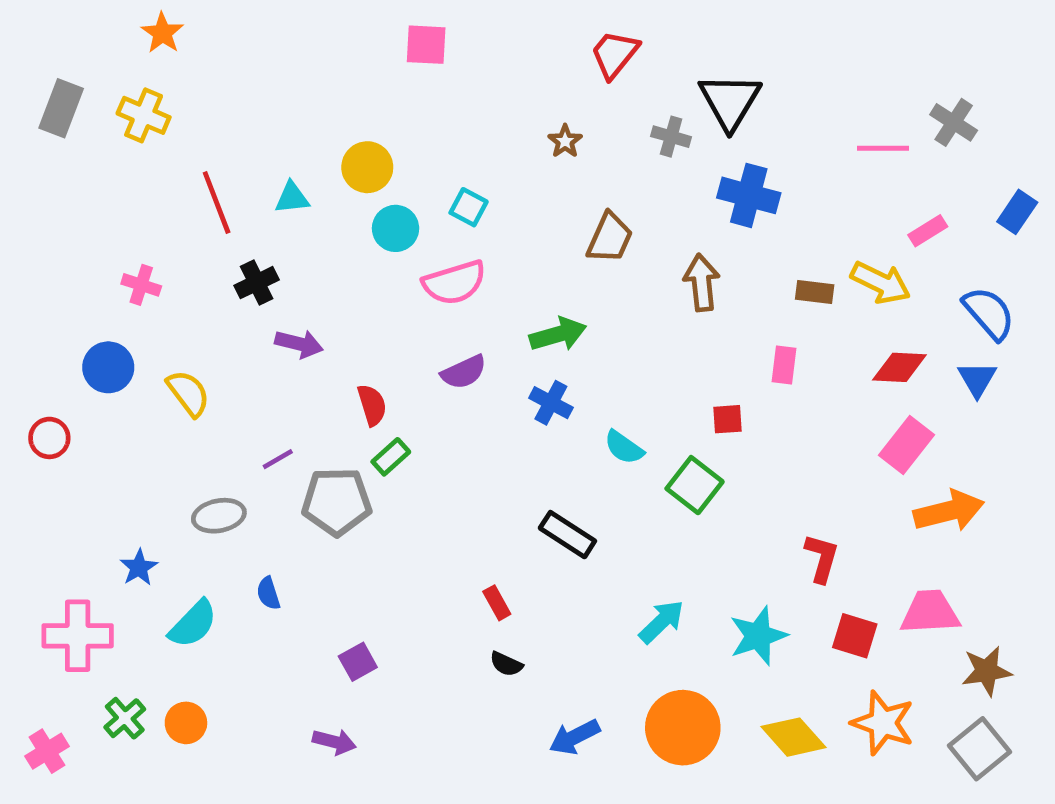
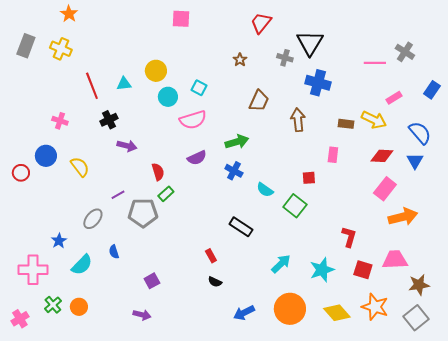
red circle: (49, 438) -> (21, 173), moved
gray ellipse: (219, 516) -> (93, 219), turned -40

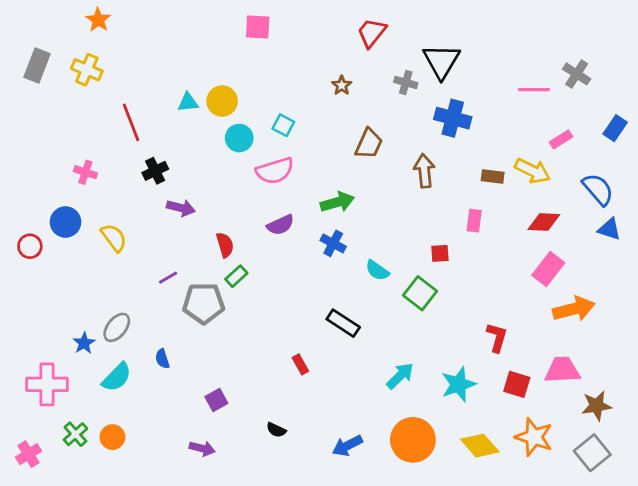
cyan triangle: (124, 84) -> (188, 102), moved
blue triangle: (415, 161) -> (609, 229), moved, turned -42
gray ellipse: (93, 219) -> (117, 327), moved
black semicircle: (215, 282) -> (276, 430), moved

